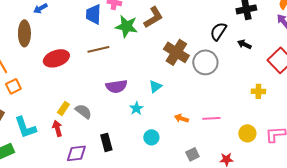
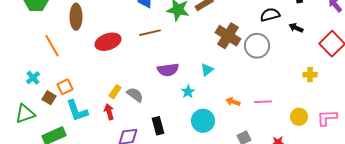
black semicircle: (218, 31) -> (270, 15), turned 42
orange square: (13, 86) -> (65, 87), moved
cyan circle: (151, 137) -> (203, 121), size x1.5

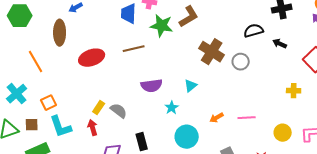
gray circle: (257, 46) -> (241, 62), size x0.7
cyan cross: (33, 78) -> (17, 94), size x1.5
brown square: (49, 98) -> (32, 125), moved, turned -32
orange arrow: (233, 102) -> (217, 118), turned -48

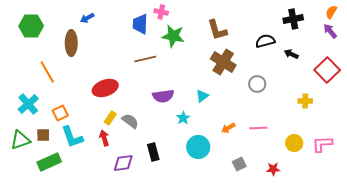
brown L-shape: (189, 17) -> (217, 30), moved, turned 105
red ellipse: (92, 58) -> (105, 88), moved
gray circle: (241, 62) -> (257, 84), moved

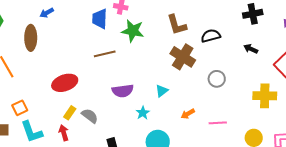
black semicircle: (265, 41) -> (211, 36), moved
yellow cross: (305, 101) -> (265, 96), size x1.6
orange arrow: (228, 128) -> (188, 114), moved

